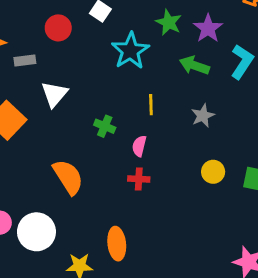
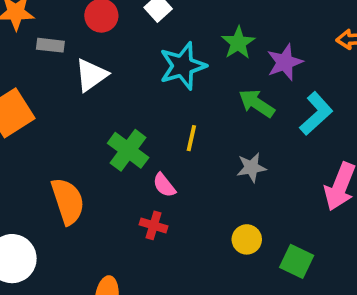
white triangle: (54, 94) -> (91, 75), moved
green cross: (105, 126) -> (128, 150), size x1.5
pink semicircle: (139, 146) -> (164, 185), turned -66

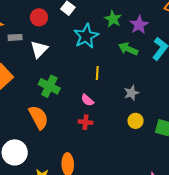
green cross: (128, 150) -> (49, 86), moved
gray star: (251, 168) -> (131, 93), moved

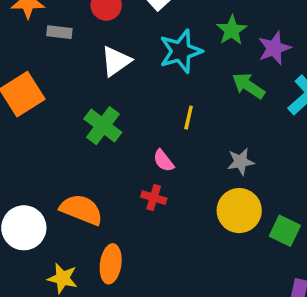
white triangle: (39, 49) -> (116, 61), moved
orange semicircle: (38, 117) -> (81, 210), moved, turned -50
yellow circle: (136, 121) -> (239, 211), size x1.6

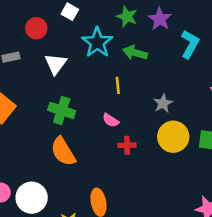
green arrow: (248, 86) -> (135, 53), moved
red cross: (154, 198) -> (127, 145), moved
orange semicircle: (81, 210) -> (63, 151), moved, turned -124

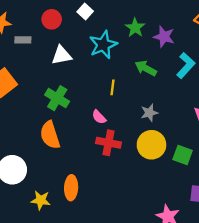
purple star: (160, 19) -> (164, 37), turned -30
green arrow: (135, 53) -> (146, 68), moved
white triangle: (56, 64) -> (62, 55), turned 30
red cross: (127, 145) -> (108, 143), size x1.5

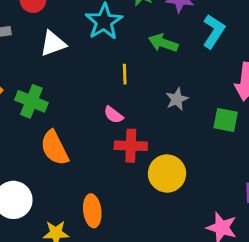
green cross: (57, 98) -> (31, 101), moved
yellow circle: (151, 145) -> (167, 173), moved
green square: (183, 155) -> (226, 120), moved

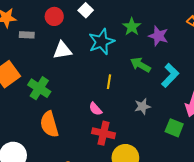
cyan L-shape: (214, 31) -> (170, 75), moved

